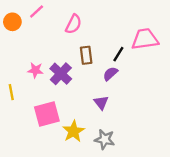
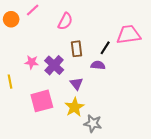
purple semicircle: (110, 74) -> (98, 65), turned 48
purple triangle: (101, 102) -> (77, 84), moved
yellow star: (73, 131) -> (74, 107), moved

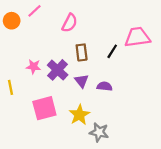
purple semicircle: (98, 65) -> (105, 86), moved
purple triangle: (77, 84) -> (82, 81), moved

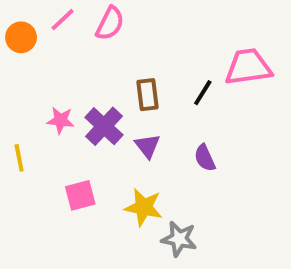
pink semicircle: (70, 23) -> (110, 23), moved
purple semicircle: (105, 86) -> (205, 158), moved, turned -120
pink square: (44, 108) -> (80, 195), size x0.7
yellow star: (79, 115) -> (144, 207), turned -30

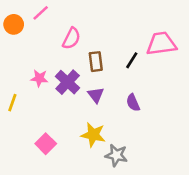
pink semicircle: (110, 23) -> (71, 38), moved
yellow line: (19, 158) -> (12, 103), turned 30
pink square: (80, 195) -> (46, 144), moved, turned -30

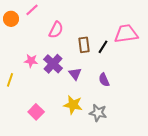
brown rectangle: (96, 62) -> (84, 45), moved
gray star: (116, 155) -> (98, 113), moved

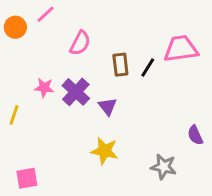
purple semicircle: (104, 80) -> (195, 135), moved
pink square: (36, 112) -> (27, 178), moved, turned 35
gray star: (98, 113) -> (164, 167), moved

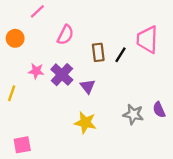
orange circle: (15, 27) -> (15, 38), moved
pink trapezoid: (181, 49) -> (147, 39), turned -80
gray star: (164, 167) -> (133, 114), moved

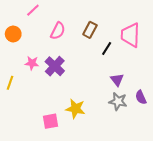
brown rectangle: (98, 52) -> (90, 30), moved, turned 35
purple triangle: (88, 86) -> (117, 80), moved
pink square: (22, 145) -> (51, 121), moved

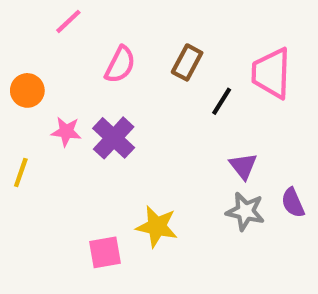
orange circle: (13, 34) -> (27, 90), moved

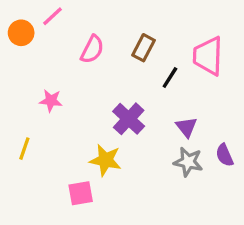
orange circle: (27, 90) -> (21, 33), moved
purple cross: (114, 138) -> (129, 119), moved
yellow line: (21, 172) -> (24, 149), moved
yellow star: (157, 226) -> (105, 160), moved

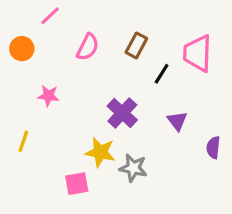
orange circle: (21, 33) -> (22, 49), moved
purple semicircle: (225, 155) -> (213, 148), turned 30
gray star: (188, 162) -> (133, 168), moved

